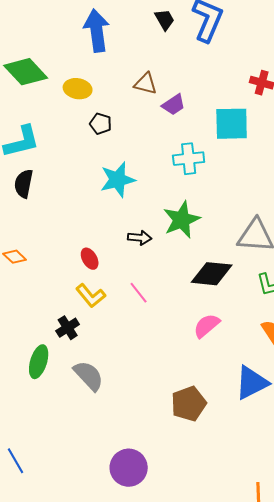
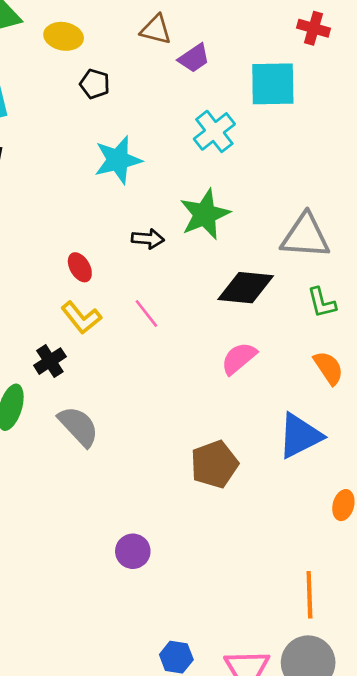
cyan cross: (189, 159) -> (214, 131), turned -32
purple circle: (129, 468) -> (133, 551), size x0.7

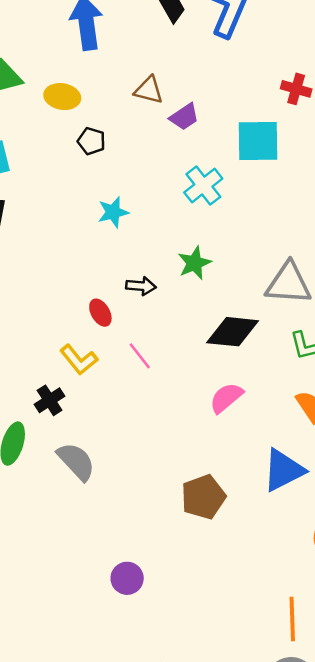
cyan star: (118, 160) -> (113, 212), size x0.7
green star: (205, 214) -> (194, 263), size x0.7
red ellipse: (80, 267) -> (100, 313), moved

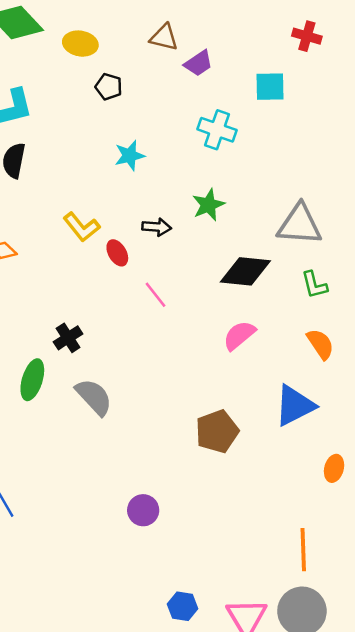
cyan square: (258, 141) -> (270, 87), size x0.7
cyan cross: (203, 186) -> (217, 130), turned -33
yellow L-shape: (79, 360) -> (82, 227), moved

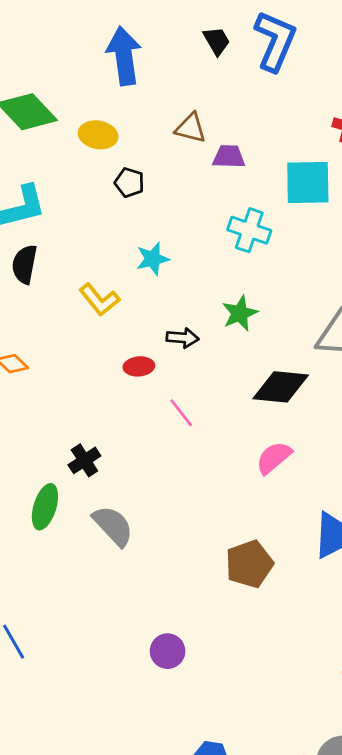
purple trapezoid: (199, 63) -> (229, 157), turned -144
cyan square: (270, 87) -> (308, 183), size x1.4
yellow L-shape: (82, 227) -> (99, 300), moved
red ellipse: (117, 253) -> (139, 366), turned -65

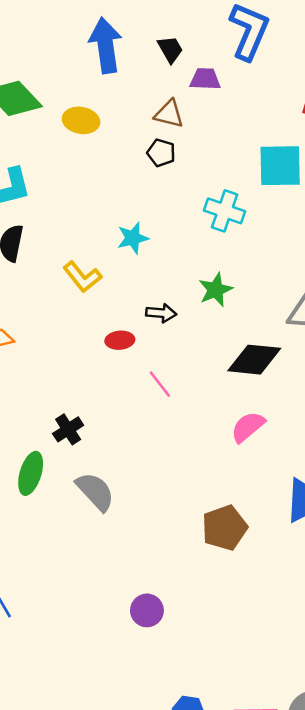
black trapezoid: (217, 41) -> (170, 49), moved
purple trapezoid: (229, 157) -> (205, 79), moved
black pentagon: (129, 183) -> (161, 153), moved

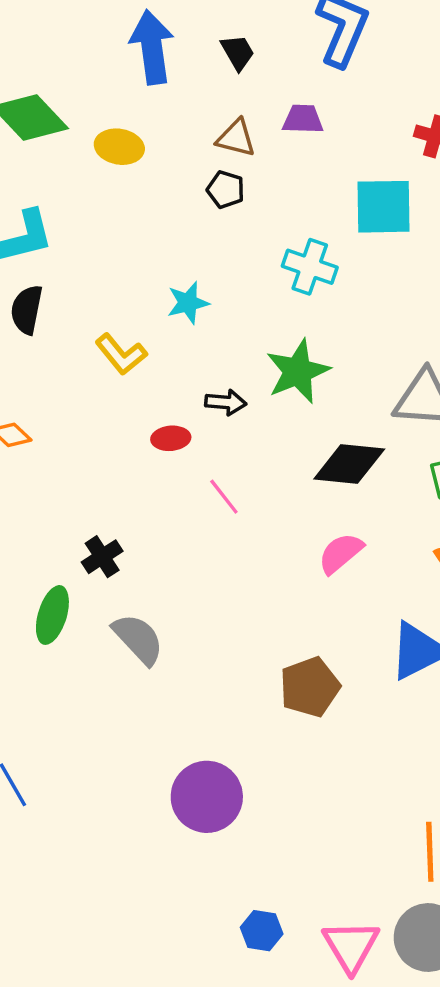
purple trapezoid: (205, 79) -> (303, 119), moved
green star: (215, 290) -> (298, 371), size x1.4
purple circle: (147, 610) -> (207, 797), size x1.6

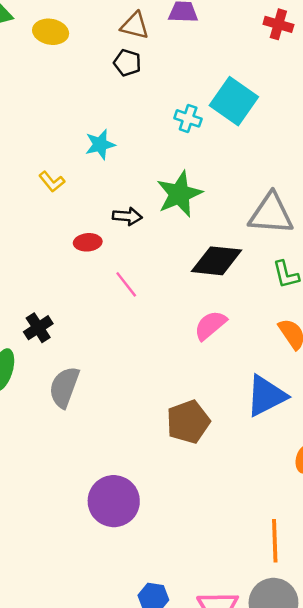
cyan square: (384, 207) -> (234, 101), moved, turned 36
cyan cross: (310, 267) -> (188, 118), size x0.7
yellow L-shape: (121, 354) -> (52, 182), size x0.7
gray semicircle: (138, 639) -> (64, 387), turned -117

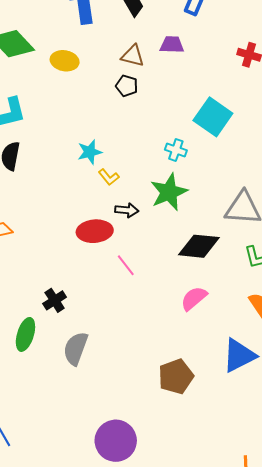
cyan cross: (188, 118) -> (176, 150), moved
cyan star: (100, 144) -> (90, 152), moved
yellow L-shape: (52, 182) -> (109, 177), moved
red ellipse: (88, 242) -> (95, 231), size x1.6

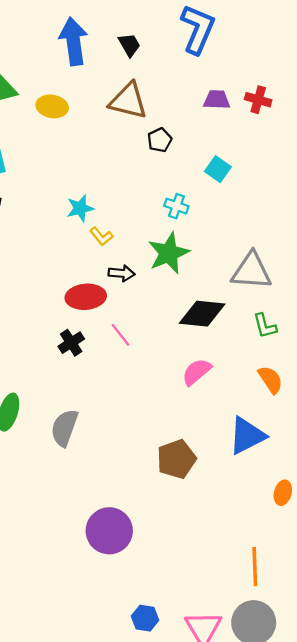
purple trapezoid: (172, 45) -> (217, 100), moved
brown triangle: (133, 56) -> (128, 101), size x1.5
black pentagon: (127, 86) -> (160, 140), moved, turned 30
cyan square: (213, 117) -> (218, 169), size x0.6
black cross: (55, 300) -> (71, 343), moved

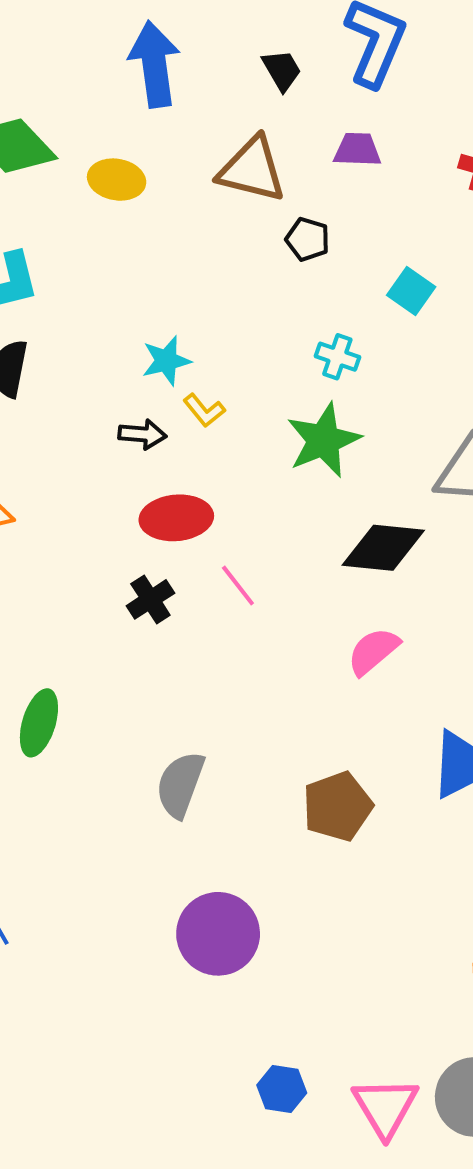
black trapezoid: (129, 45) -> (282, 70), moved
purple trapezoid: (217, 100) -> (357, 150), moved
black pentagon: (160, 140) -> (308, 239), turned -30
black arrow: (122, 273) -> (142, 434), moved
gray semicircle: (64, 428) -> (180, 785), moved

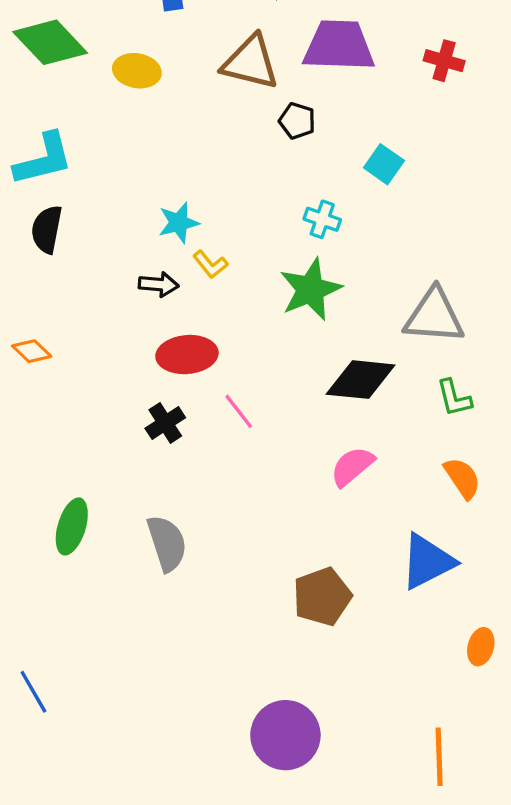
purple trapezoid: (357, 150) -> (339, 46), size x1.8
gray semicircle: (180, 785) -> (167, 543), moved, turned 142
purple circle: (218, 934) -> (285, 735), moved

